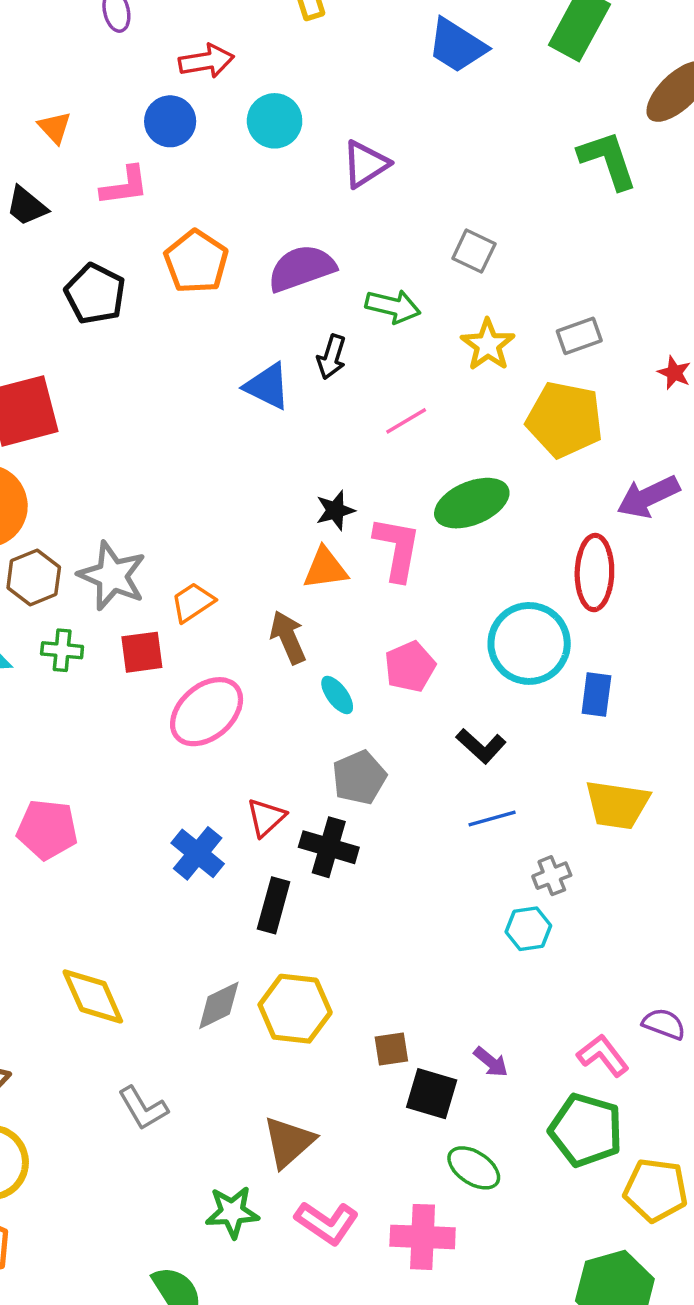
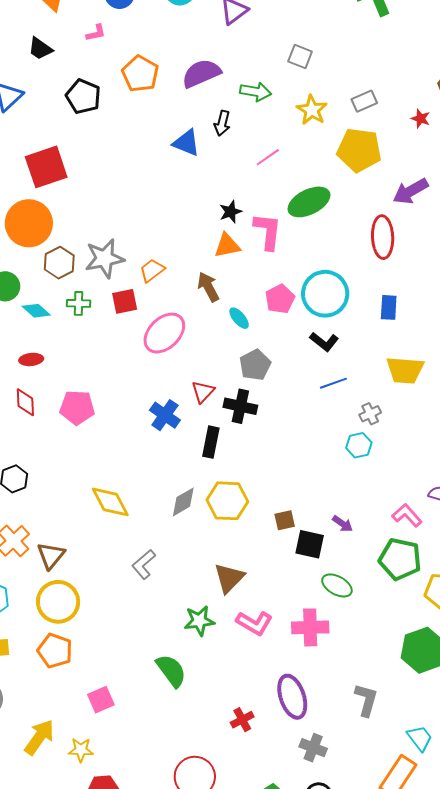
pink L-shape: (125, 186) -> (96, 33), size x0.7
gray star: (112, 576) -> (104, 258), turned -30
cyan circle: (529, 643) -> (325, 294), moved
gray L-shape: (143, 1108) -> (144, 564), turned 84

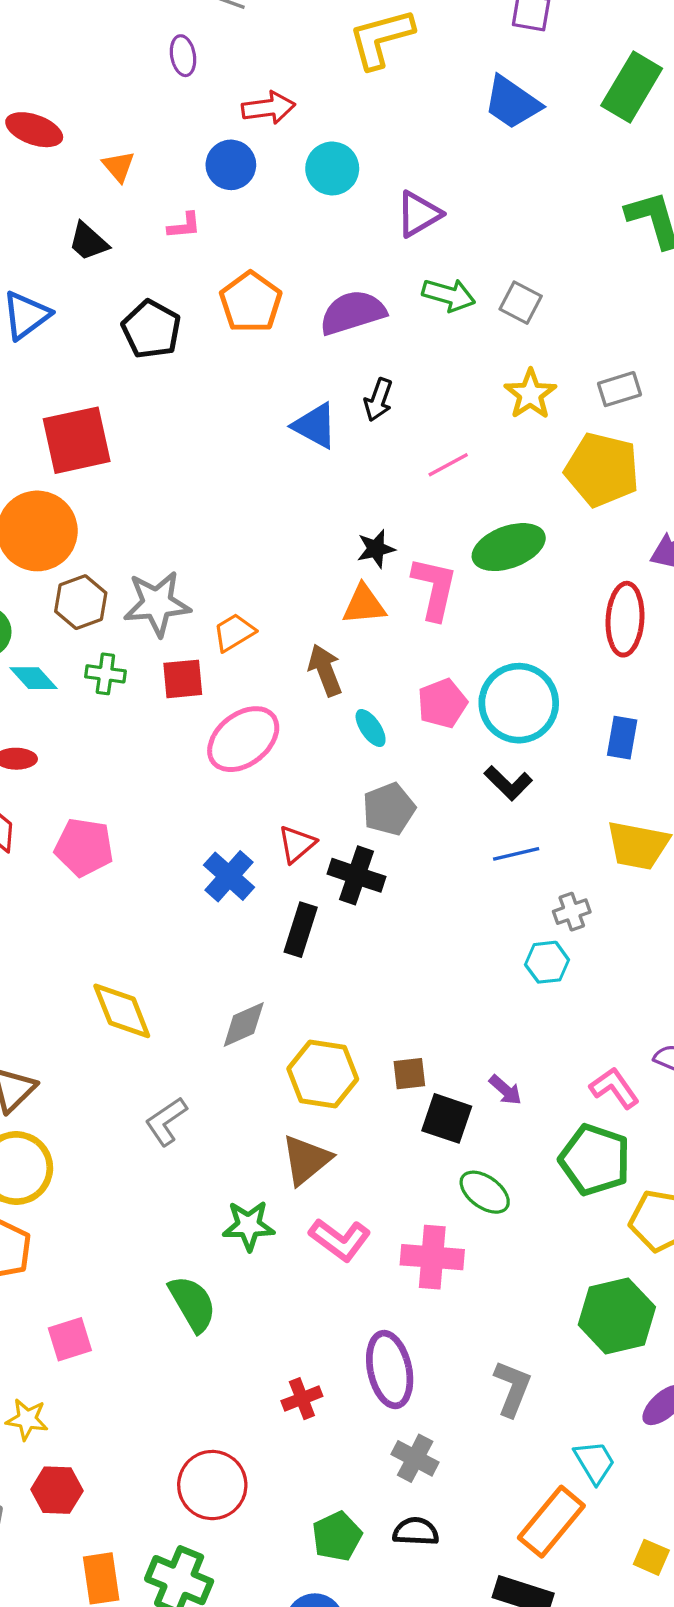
green arrow: (256, 92) -> (449, 295), moved
yellow hexagon: (227, 501) -> (323, 1074), moved

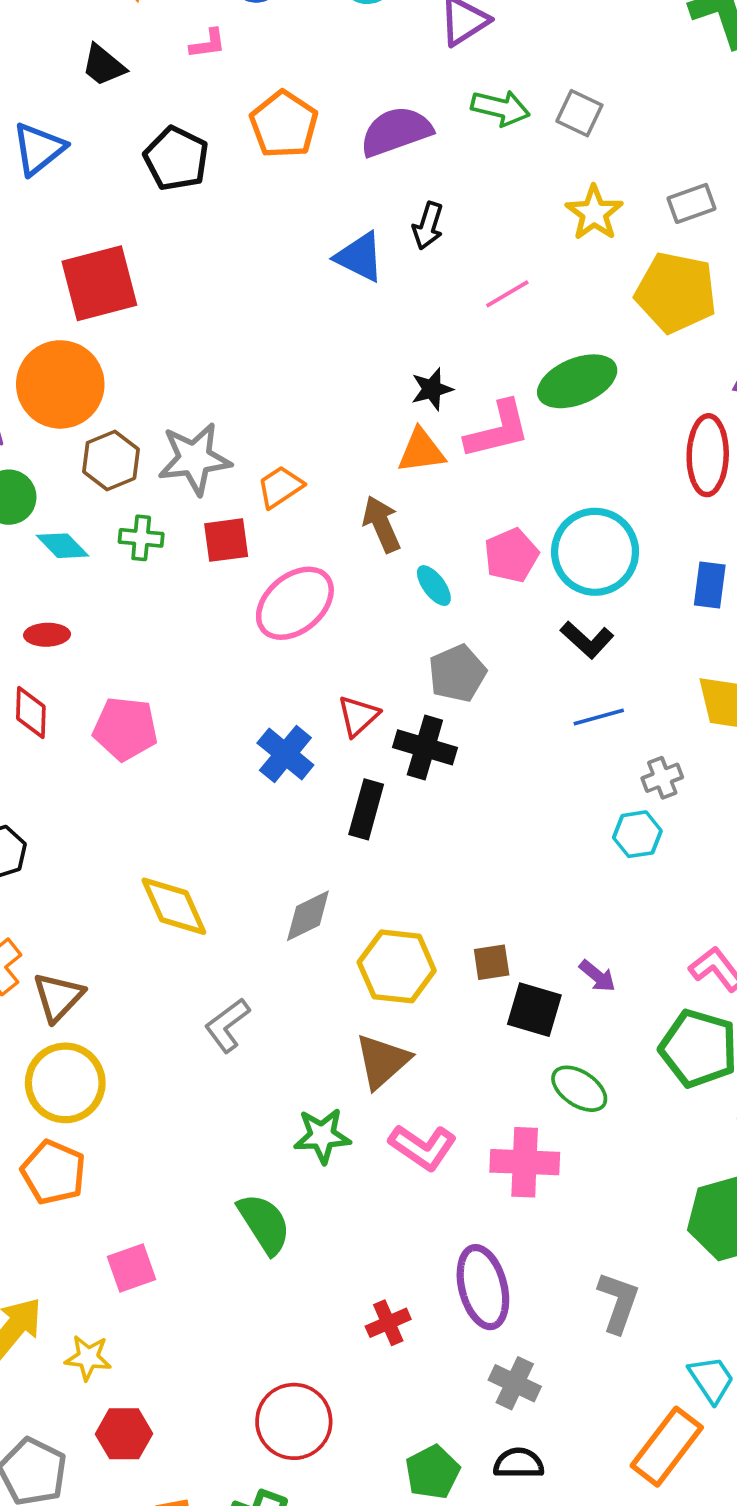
pink L-shape: (434, 588) -> (498, 430), turned 66

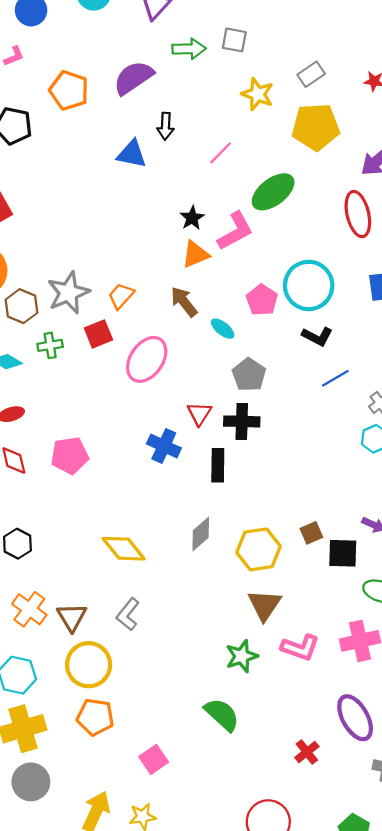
gray L-shape: (227, 1025) -> (128, 614), moved

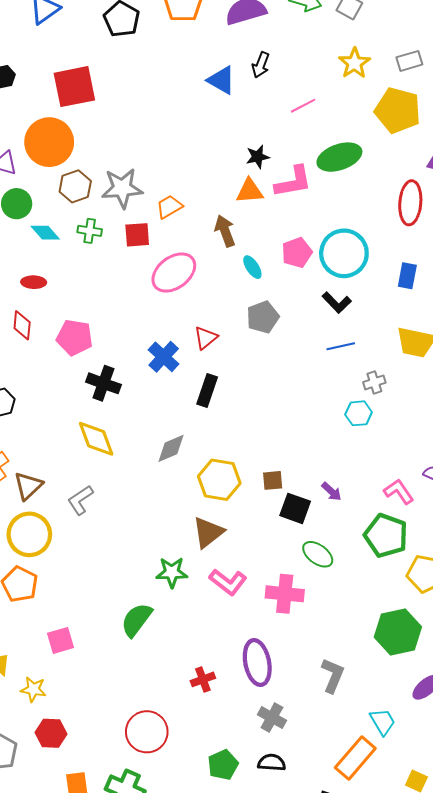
black cross: (242, 421) -> (103, 383), moved
green semicircle: (222, 715) -> (136, 620), turned -114

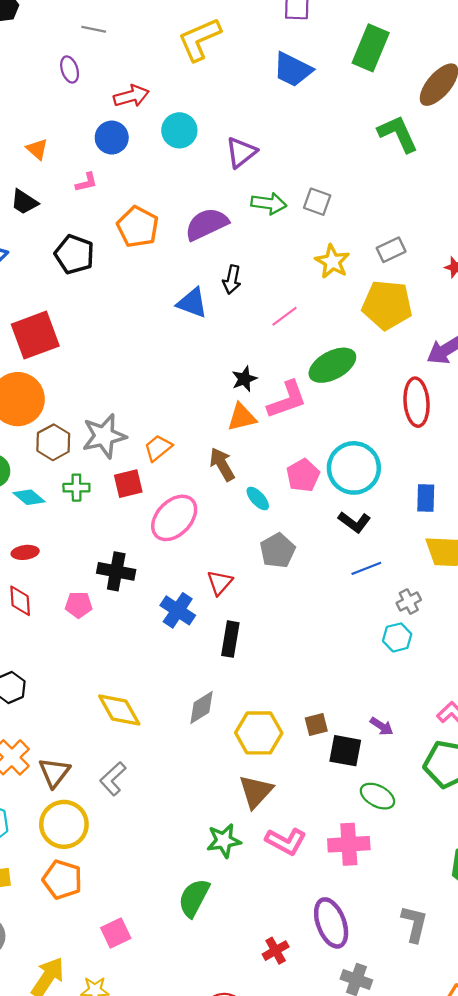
blue rectangle: (407, 276) -> (426, 498), moved
pink pentagon: (75, 337) -> (79, 605), size x0.7
black cross: (103, 383) -> (116, 571), moved

